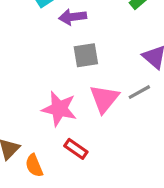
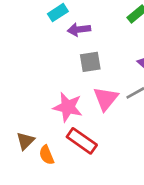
red rectangle: (76, 149) -> (82, 141), size x1.5

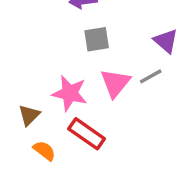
brown triangle: (25, 141) -> (29, 115), moved
orange semicircle: (47, 155) -> (44, 151), turned 150

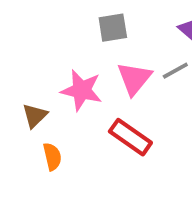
red rectangle: (87, 134) -> (130, 137), moved
orange semicircle: (44, 151) -> (52, 157), turned 40

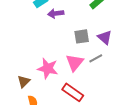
gray square: (113, 28) -> (82, 36), moved

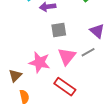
gray square: (82, 36) -> (59, 30), moved

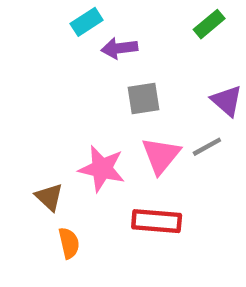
brown triangle: (15, 75) -> (49, 197), turned -32
red rectangle: (65, 87) -> (157, 221), turned -30

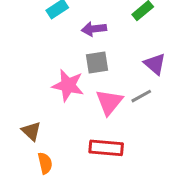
purple arrow: (119, 48) -> (94, 29), moved
pink star: (102, 169) -> (68, 85), moved

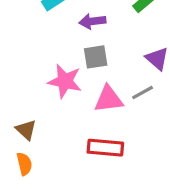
pink triangle: (109, 102) -> (109, 99), turned 44
orange semicircle: (45, 163) -> (24, 164), moved

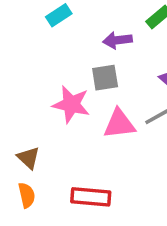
purple arrow: (92, 21) -> (118, 40), moved
red rectangle: (105, 148) -> (91, 197), moved

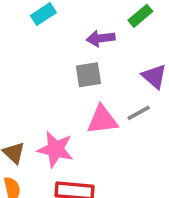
pink star: (71, 104) -> (55, 149), moved

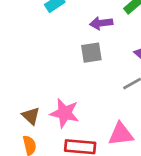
pink triangle: (102, 120) -> (121, 134), moved

